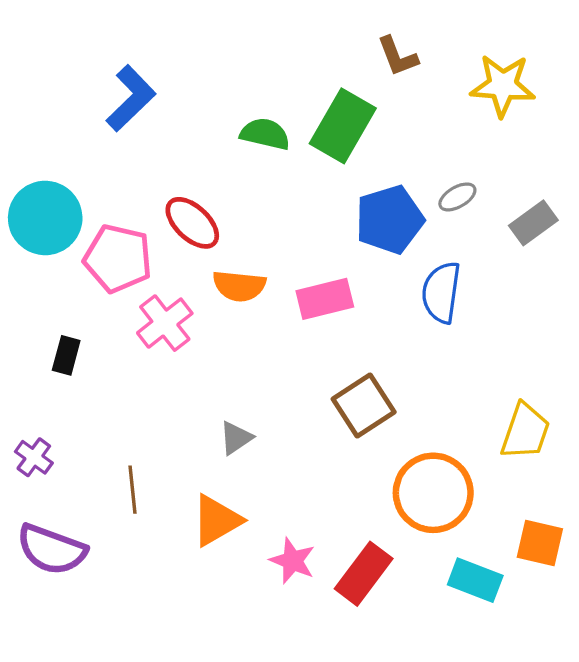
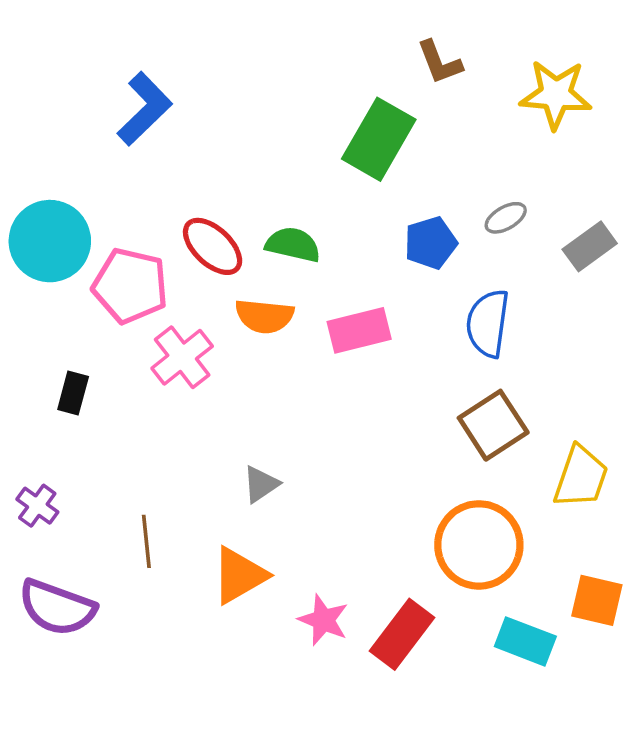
green semicircle: (265, 134) -> (293, 245), moved
blue pentagon: (390, 220) -> (431, 243), size x0.7
brown square: (364, 406) -> (493, 425), moved

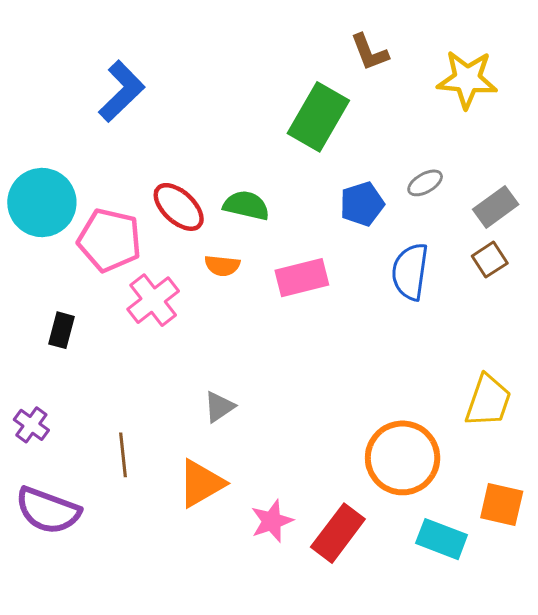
orange semicircle: (264, 316) -> (222, 266), size x0.7
brown square: (493, 425) -> (490, 260), moved, size x0.6
pink star: (323, 620) -> (272, 521), turned 30

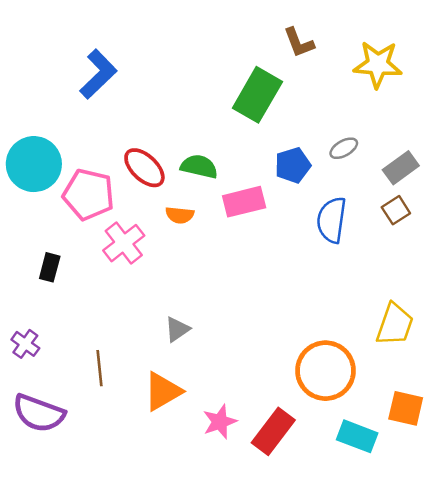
pink rectangle: (302, 278) -> (244, 202), moved

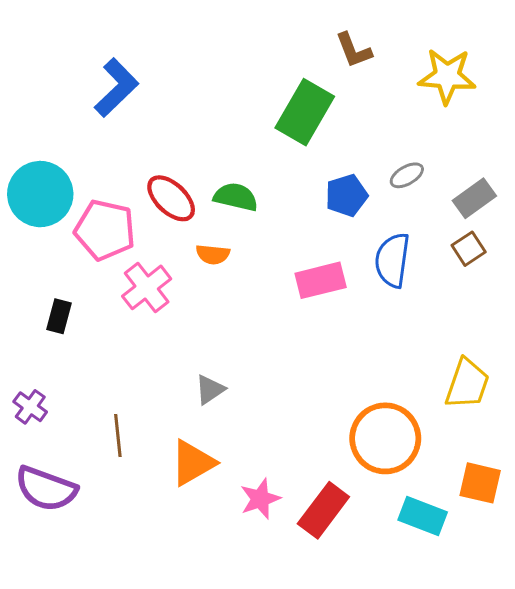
pink rectangle: (244, 202) -> (321, 280), moved

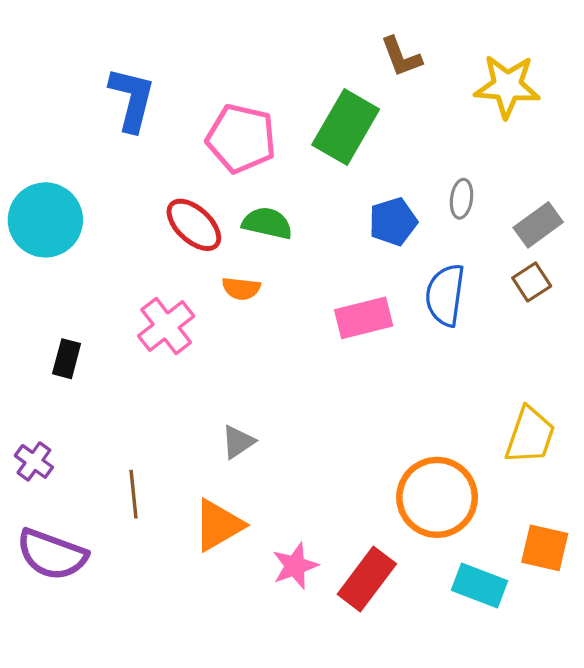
blue L-shape: (116, 88) -> (132, 99), turned -32
gray ellipse: (407, 175) -> (462, 199), turned -52
pink pentagon: (105, 230) -> (241, 138), moved

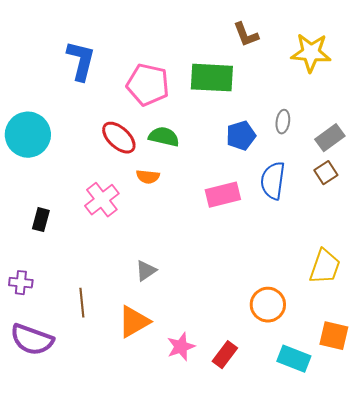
green rectangle: (346, 127) -> (212, 78), turned 63
purple cross: (34, 461) -> (21, 283), turned -30
orange circle: (437, 497) -> (268, 305), size x0.7
red rectangle: (367, 579) -> (225, 355), size x0.7

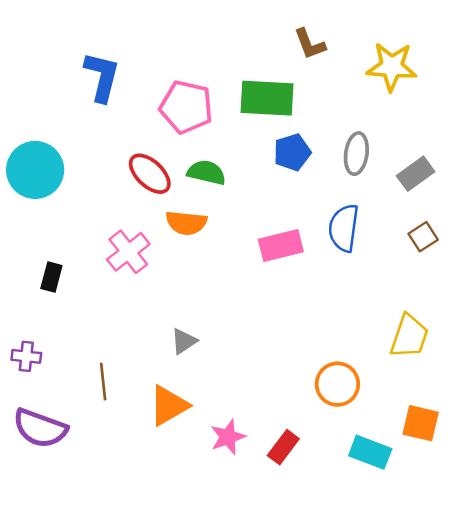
gray ellipse: (283, 122) -> (356, 154), size x1.4
blue pentagon: (241, 136) -> (292, 152), moved
brown square: (326, 173) -> (423, 237), moved
orange semicircle: (148, 177) -> (186, 223), size x1.4

